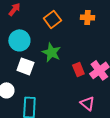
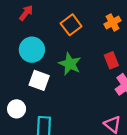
orange cross: (87, 17) -> (113, 22), turned -32
red rectangle: (78, 69) -> (111, 60), moved

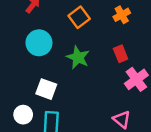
white square: (39, 80) -> (46, 89), moved
white circle: (17, 109) -> (23, 115), moved

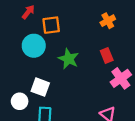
orange square: (79, 17) -> (51, 25), moved, turned 30
white circle: (23, 115) -> (20, 101), moved

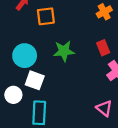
cyan circle: (34, 46) -> (25, 56), moved
green star: (69, 59) -> (64, 51), turned -30

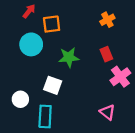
cyan circle: (25, 56) -> (31, 44), moved
white square: (35, 80) -> (53, 85), moved

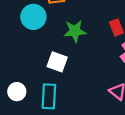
white circle: (20, 99) -> (17, 92), moved

